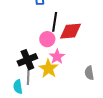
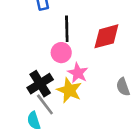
red diamond: (71, 31) -> (106, 36), moved
gray line: (28, 76) -> (45, 104), turned -30

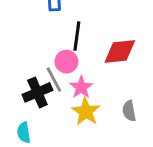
yellow star: (69, 90) -> (86, 112), moved
gray line: (45, 104) -> (54, 80), moved

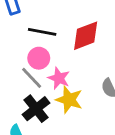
black line: (77, 36) -> (42, 32), turned -72
black cross: (37, 92) -> (36, 109), moved

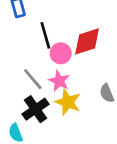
black line: (42, 32) -> (45, 35), turned 60
pink circle: (39, 58) -> (61, 53), moved

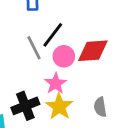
black line: (45, 35) -> (53, 35), turned 40
gray line: (33, 79) -> (34, 48), moved

